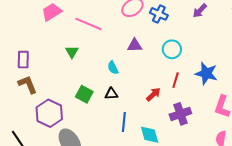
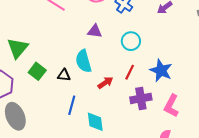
green triangle: (72, 52) -> (18, 48), moved, size x1.6
cyan semicircle: (113, 68) -> (84, 61), moved, size x1.6
purple cross: (180, 114) -> (141, 98), moved

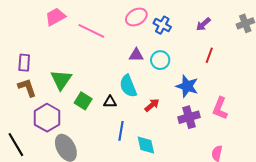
cyan circle: (131, 41) -> (160, 60), moved
blue star: (161, 70) -> (187, 86), moved
red line: (130, 72) -> (209, 55), moved
pink L-shape: (171, 106) -> (220, 108), moved

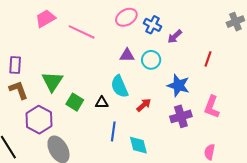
purple arrow: (203, 24) -> (175, 37), moved
red line: (209, 55) -> (208, 59), moved

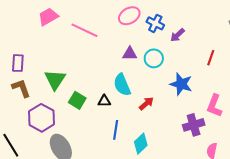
purple cross: (181, 116) -> (194, 125), moved
cyan diamond: (138, 145) -> (141, 144), turned 60

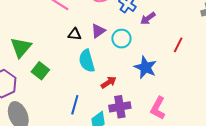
purple triangle: (130, 54) -> (98, 31), turned -42
black triangle: (104, 101) -> (75, 34), moved
pink L-shape: (214, 106) -> (158, 108), moved
purple cross: (194, 125) -> (120, 107), moved

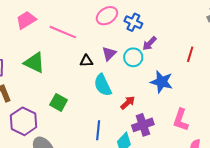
purple arrow: (148, 18) -> (150, 43), moved
green triangle: (21, 47) -> (34, 63), moved, turned -35

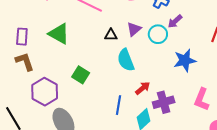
blue star: (162, 82) -> (185, 60), turned -30
red arrow: (128, 103) -> (143, 88), moved

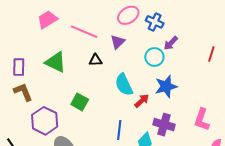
purple triangle: (134, 29) -> (118, 42), moved
black triangle: (111, 35) -> (96, 60), moved
blue star: (185, 60) -> (166, 86), moved
red arrow: (143, 88) -> (142, 101), moved
purple cross: (164, 102) -> (164, 125), turned 35

